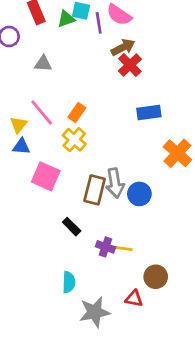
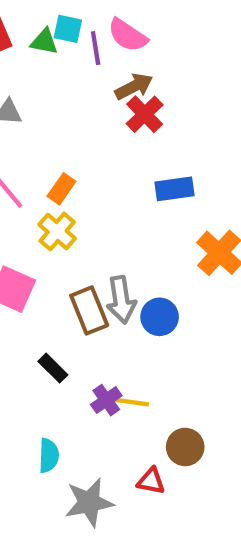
green triangle: (66, 19) -> (44, 42), turned 30
brown rectangle: (95, 190) -> (89, 310), turned -36
purple cross: (105, 247) -> (106, 400), turned 36

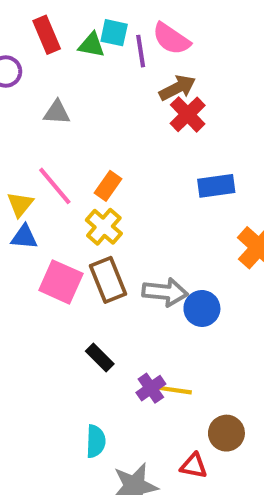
gray arrow: (121, 300) -> (165, 292), turned -75
brown rectangle: (89, 310) -> (108, 280), moved

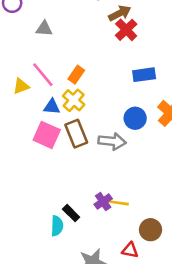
yellow triangle: (20, 204) -> (21, 86), turned 30
blue triangle: (24, 237) -> (52, 107), moved
blue circle: (202, 308) -> (135, 118), moved
black rectangle: (100, 358) -> (71, 213), moved
cyan semicircle: (96, 441) -> (57, 226), moved

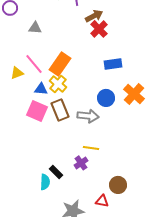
orange rectangle: (76, 75) -> (60, 64), size x1.6
yellow line: (118, 203) -> (91, 148), moved

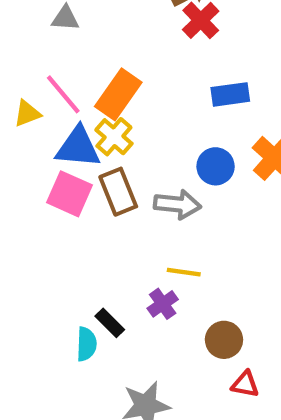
blue triangle: (41, 89) -> (78, 147), size x1.6
brown circle: (118, 185) -> (224, 340), moved
red triangle: (102, 201) -> (245, 384), moved

